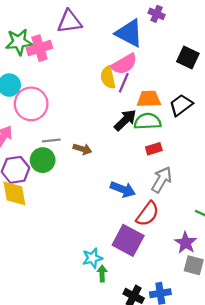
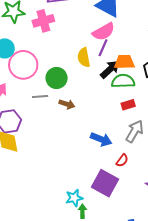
pink cross: (39, 48) -> (43, 21), moved
yellow semicircle: (108, 77) -> (84, 57), moved
black arrow: (125, 120) -> (110, 69), moved
green circle: (43, 160) -> (57, 78), moved
red semicircle: (148, 214) -> (122, 160), size x0.6

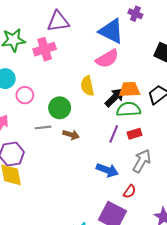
purple line: (103, 48) -> (114, 134), moved
pink circle: (23, 65) -> (25, 95), size x0.6

